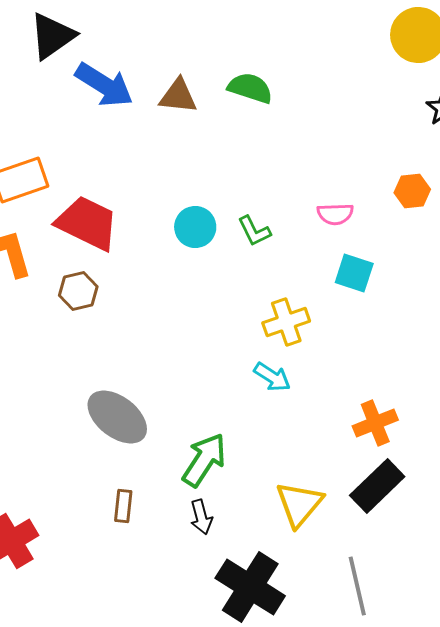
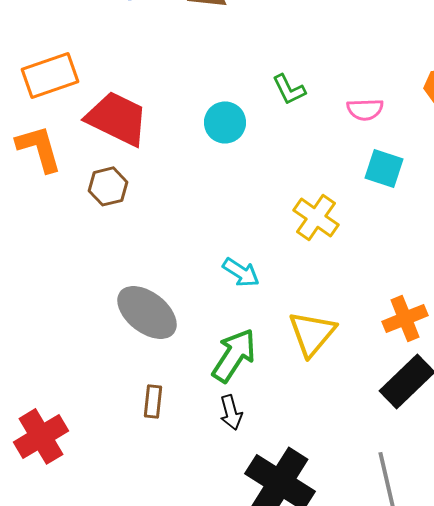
green L-shape: (254, 231) -> (289, 89), moved
yellow cross: (286, 322) -> (316, 217), turned -36
cyan arrow: (272, 377) -> (241, 272), moved
yellow triangle: (299, 504) -> (312, 333), moved

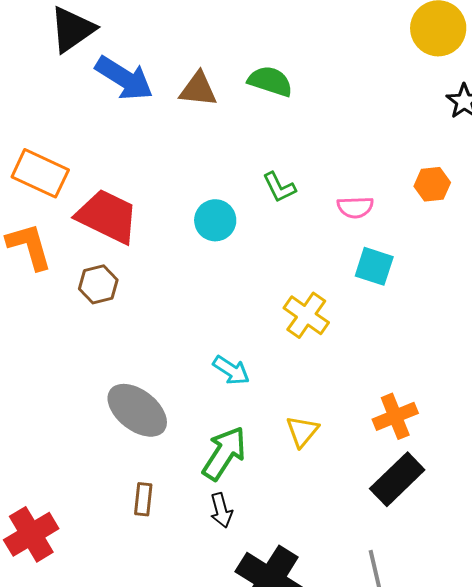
orange rectangle: (50, 75) -> (40, 173), turned 44
yellow triangle: (312, 333) -> (302, 431), size x0.7

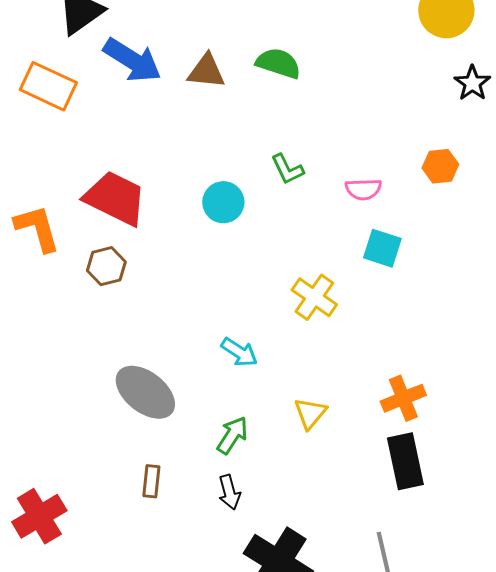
orange rectangle: (40, 173) -> (48, 86), moved
green arrow: (224, 453) -> (232, 435), size x0.7
black rectangle: (397, 479) -> (405, 461), turned -58

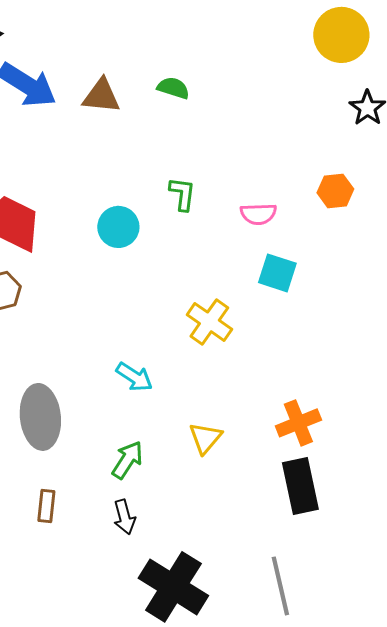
green semicircle: (278, 63) -> (173, 88), size x0.7
green L-shape: (287, 169) -> (182, 194), turned -147
gray ellipse: (145, 392) -> (40, 417), turned 46

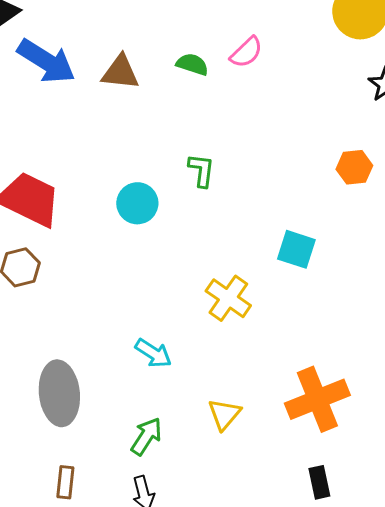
pink semicircle: (258, 214) -> (246, 52), moved, turned -42
orange cross: (298, 423) -> (317, 399), size x1.4
black rectangle: (300, 486) -> (319, 482), moved, size x0.6

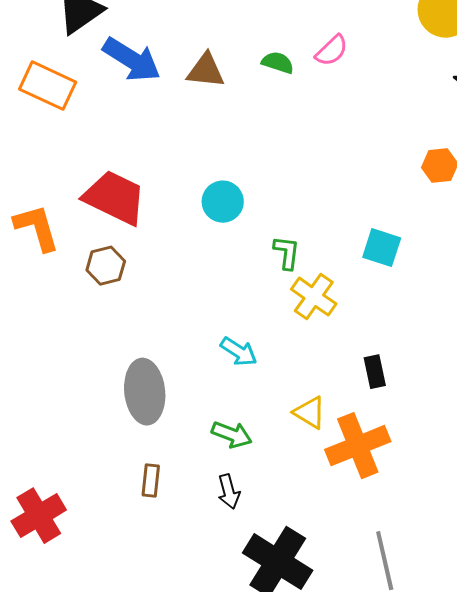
green L-shape: (201, 170) -> (287, 253), moved
orange cross: (317, 399) -> (358, 446), moved
yellow triangle: (224, 414) -> (310, 413), turned -39
green arrow: (146, 436) -> (232, 435), turned 78
black rectangle: (319, 482) -> (375, 372), moved

